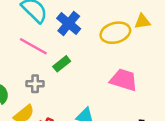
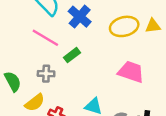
yellow triangle: (142, 22) -> (153, 26), moved

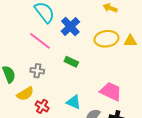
green rectangle: (72, 55) -> (71, 62), moved, turned 56
pink trapezoid: (131, 72) -> (111, 91), moved

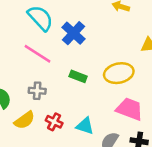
yellow ellipse: (106, 39) -> (119, 73), moved
red cross: (42, 106) -> (54, 122), moved

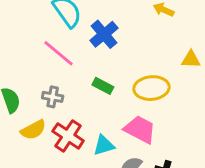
pink trapezoid: (130, 109) -> (140, 129), moved
red cross: (54, 122) -> (68, 136), size x1.5
cyan triangle: (85, 126) -> (104, 145), turned -42

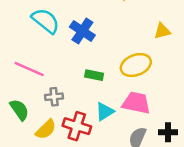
pink line: (58, 53) -> (29, 69), moved
cyan triangle: (104, 145) -> (105, 112), moved

